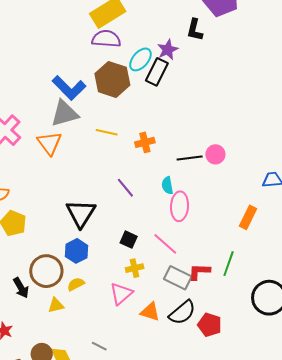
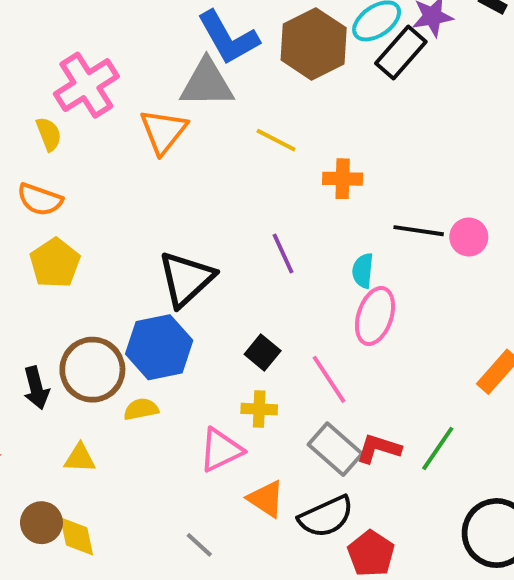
blue hexagon: (76, 251) -> (159, 347), size x1.4
yellow triangle: (56, 305) -> (80, 458), moved
gray line: (99, 346) -> (199, 545), moved

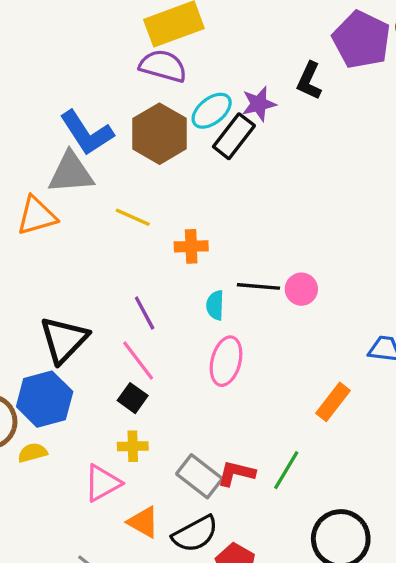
orange triangle: (163, 131) -> (37, 216), turned 39
cyan semicircle: (363, 271) -> (215, 305), moved
pink line: (329, 379) -> (138, 360), moved

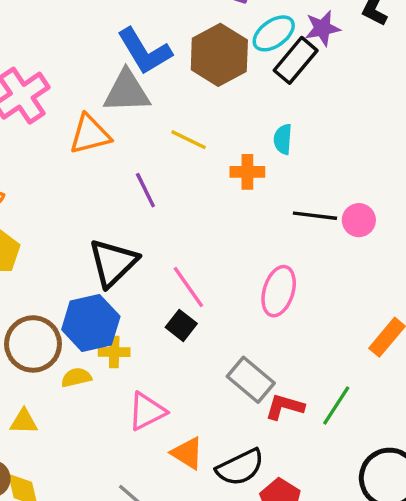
cyan semicircle: (215, 305) -> (283, 139), moved
purple line: (145, 313) -> (145, 190), moved
yellow cross: (133, 446) -> (114, 352), moved
gray rectangle: (199, 476) -> (251, 380), moved

